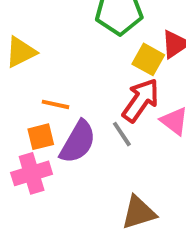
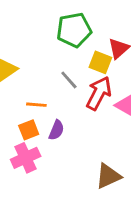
gray line: (122, 134) -> (69, 80), moved
purple semicircle: (78, 142) -> (56, 130), size x0.6

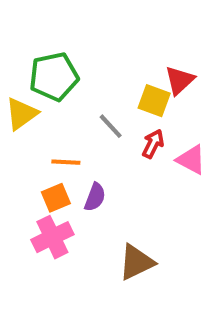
green pentagon: (74, 30) -> (54, 77), moved
red arrow: (99, 93) -> (153, 144), size x0.6
brown triangle: (108, 176) -> (136, 262), moved

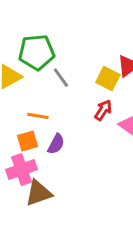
gray line: (111, 126) -> (61, 78), moved
brown triangle: (136, 262) -> (38, 193), moved

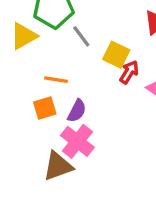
yellow square: (108, 79) -> (116, 55), moved
pink cross: (22, 169) -> (77, 141), moved, turned -32

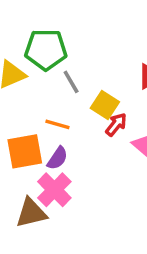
orange line: (56, 80) -> (57, 124), moved
orange square: (45, 108) -> (25, 151), size x1.5

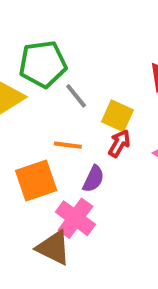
red arrow: (116, 125) -> (119, 143), moved
purple semicircle: (57, 158) -> (93, 179), moved
brown triangle: (31, 213) -> (54, 248), turned 48

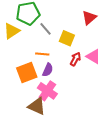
red arrow: (119, 143) -> (75, 59), moved
purple semicircle: (93, 179) -> (48, 70), moved

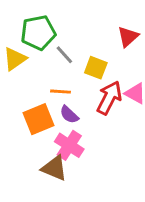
red arrow: (75, 59) -> (109, 98), size x1.6
purple semicircle: (48, 70) -> (69, 115), turned 112

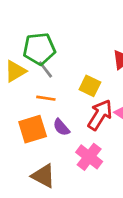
gray line: (64, 55) -> (45, 69), moved
orange line: (60, 92) -> (46, 98), moved
pink cross: (69, 145) -> (89, 157), moved

